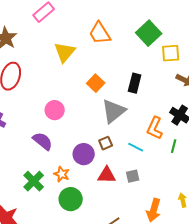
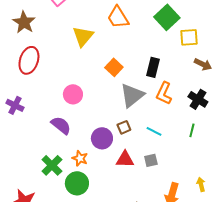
orange L-shape: (155, 128) -> (164, 93), moved
green circle: (71, 199) -> (77, 183), moved

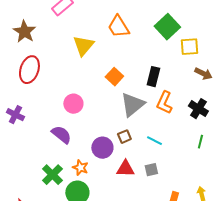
green line: (192, 130) -> (200, 142), moved

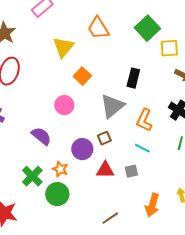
orange square: (114, 77) -> (82, 76), moved
orange L-shape: (164, 103) -> (144, 120), moved
pink circle: (73, 104) -> (64, 105), moved
cyan line: (154, 141) -> (142, 148), moved

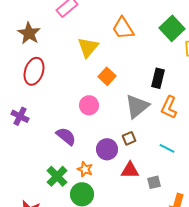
orange L-shape: (144, 120) -> (169, 107), moved
gray square: (131, 171) -> (154, 182), moved

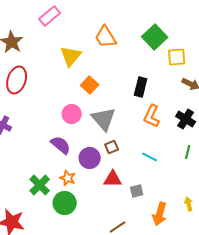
gray triangle: (137, 106) -> (104, 119), moved, turned -32
purple semicircle: (66, 136) -> (61, 145), moved

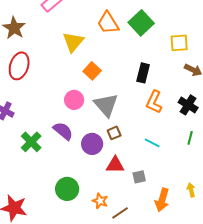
green square: (155, 37) -> (141, 23), moved
orange star: (68, 178) -> (100, 201), moved
green cross: (40, 185) -> (31, 142), moved

